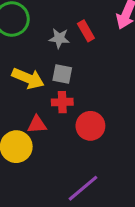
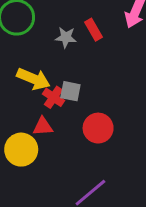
gray square: (62, 74) -> (70, 91), moved
red cross: (62, 102) -> (53, 97), moved, turned 36

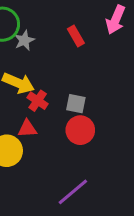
gray star: (66, 37) -> (24, 40), moved, turned -30
gray square: (70, 91) -> (76, 104), moved

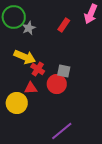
red rectangle: (76, 36) -> (64, 25), turned 64
red circle: (80, 130) -> (57, 84), moved

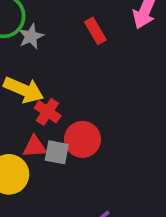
red rectangle: (64, 25) -> (95, 31), turned -64
gray square: (64, 71) -> (57, 152), moved

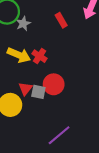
red cross: (48, 112) -> (40, 56), moved
red triangle: (35, 147) -> (25, 89), turned -48

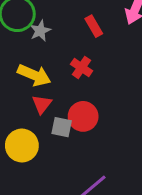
red cross: (40, 56) -> (82, 67), moved
red triangle: (25, 89) -> (42, 104), moved

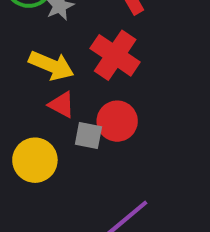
red cross: (82, 67) -> (115, 55), size x1.6
red triangle: (42, 104) -> (62, 105), turned -40

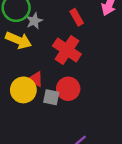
yellow arrow: (51, 66) -> (19, 40), moved
yellow circle: (35, 160) -> (23, 90), moved

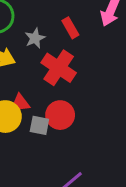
gray star: (34, 21) -> (35, 38), moved
red triangle: (35, 79) -> (20, 103), turned -35

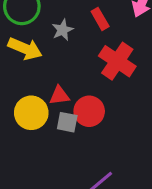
red cross: (59, 68) -> (117, 61), moved
red triangle: (20, 103) -> (59, 96), moved

